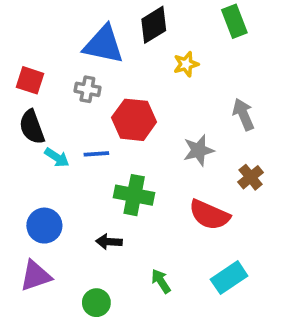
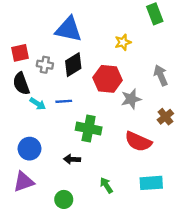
black diamond: (154, 25) -> (73, 65), moved
red square: (30, 80) -> (20, 53), turned -30
gray cross: (87, 89) -> (45, 65), moved
red hexagon: (134, 120) -> (108, 79), moved
cyan rectangle: (229, 278) -> (151, 183), turned 30

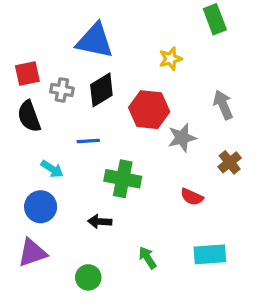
cyan arrow: (38, 104) -> (52, 169), moved
red semicircle: (138, 142) -> (192, 197), size x0.6

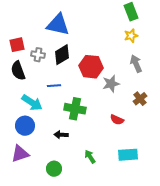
yellow star: (170, 59) -> (131, 36), moved
cyan arrow: (52, 169) -> (32, 103), size x1.5

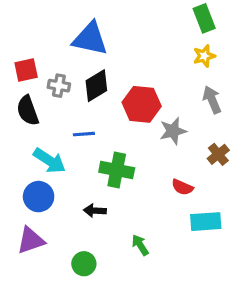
cyan rectangle: (128, 155) -> (206, 222), moved

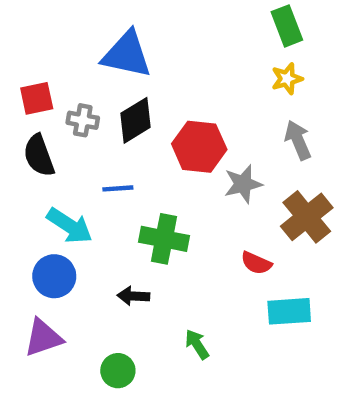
brown cross: (218, 154) -> (307, 217), size x1.6

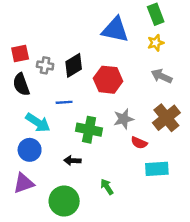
blue triangle: (127, 54) -> (115, 30), moved
gray arrow: (298, 140) -> (162, 76), turned -42
gray star: (243, 184) -> (124, 119), moved
green circle: (118, 371) -> (64, 201), size x1.6

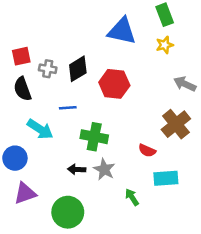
gray arrow: (162, 76) -> (185, 84), moved
gray star: (124, 119) -> (104, 169), moved, turned -30
blue circle: (30, 150) -> (15, 158), moved
green arrow: (107, 187) -> (132, 197), moved

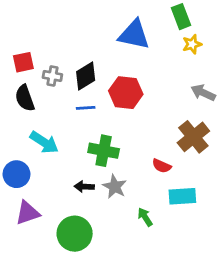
yellow star: (165, 45) -> (192, 44), moved
blue line: (68, 108) -> (86, 108), moved

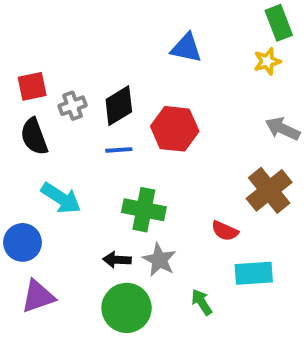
green rectangle: (181, 17) -> (279, 23), moved
blue triangle: (134, 35) -> (186, 48), size x0.7
gray cross: (52, 76) -> (73, 106), turned -30
green circle: (75, 234) -> (127, 308), moved

